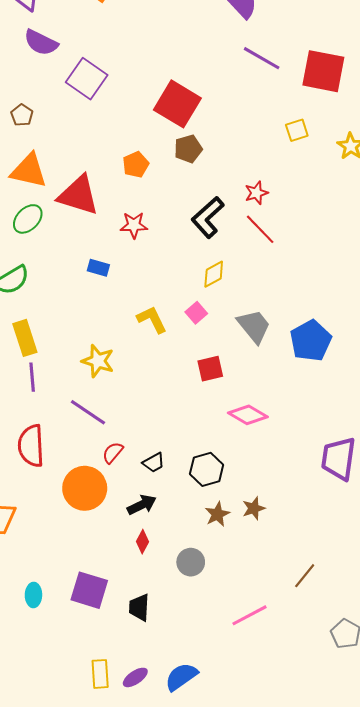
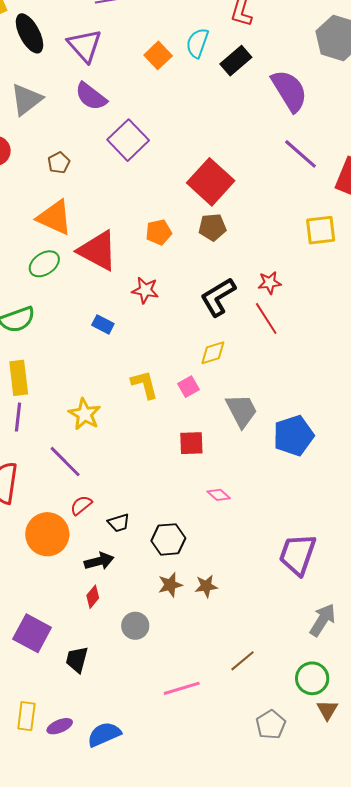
yellow square: (297, 130) -> (321, 230), size x1.4
pink diamond: (248, 415) -> (219, 495), size x0.6

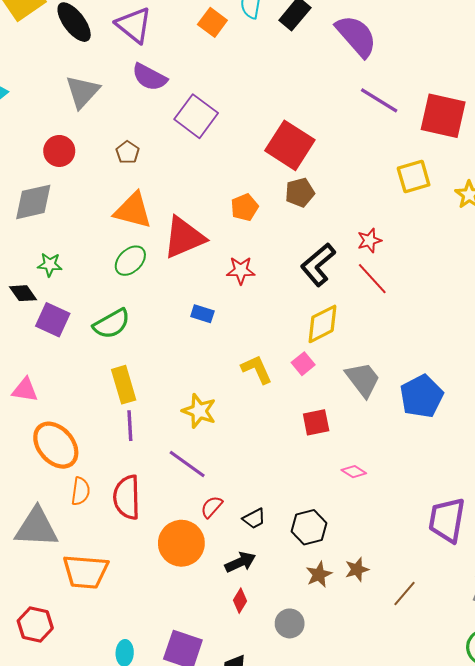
red triangle: (98, 251) -> (184, 237), turned -42
yellow diamond: (213, 353) -> (322, 324), size x1.4
brown line: (242, 661) -> (404, 594), moved

